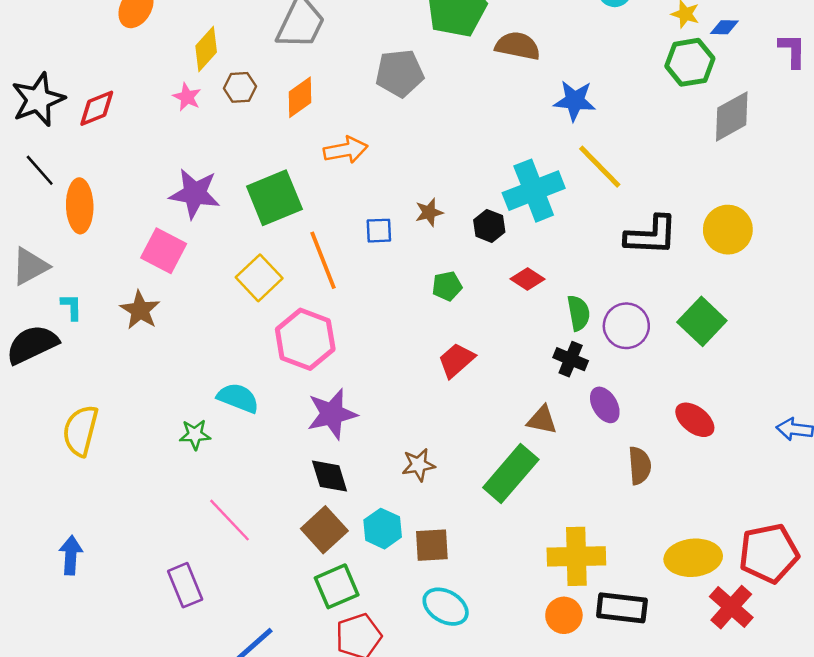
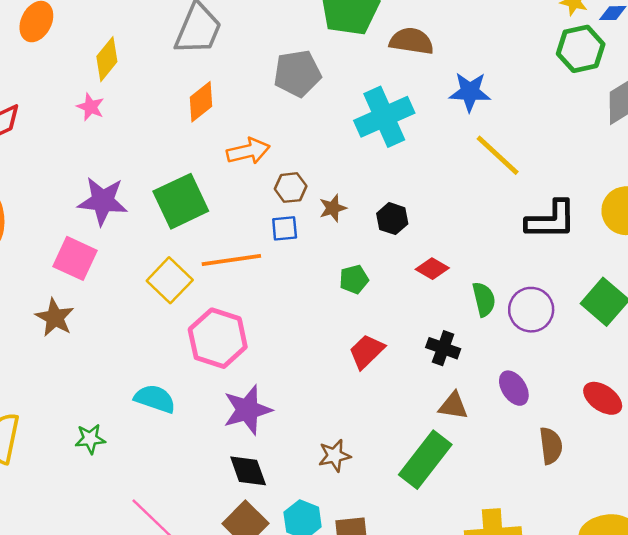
brown hexagon: (240, 87) -> (291, 188), moved
cyan cross: (534, 191) -> (384, 117), moved
orange line: (323, 260) -> (231, 260), turned -74
black cross: (571, 359) -> (443, 348), moved
green star: (195, 435) -> (90, 439), moved

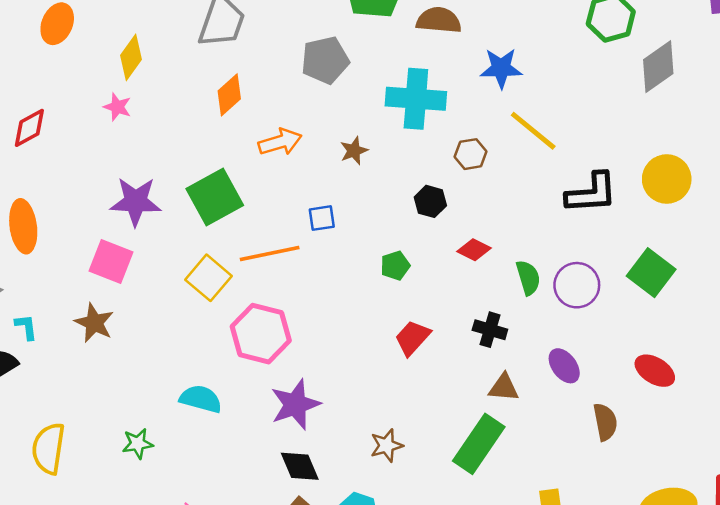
cyan cross: (384, 117) -> (416, 99), turned 32
brown hexagon: (291, 188) -> (471, 154), moved
brown star: (333, 208) -> (354, 151), moved

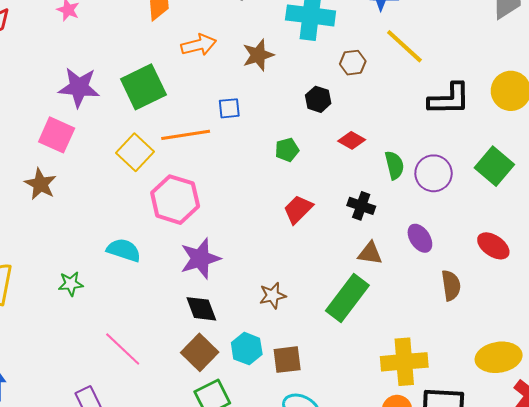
brown star: (354, 151) -> (258, 55), size x1.4

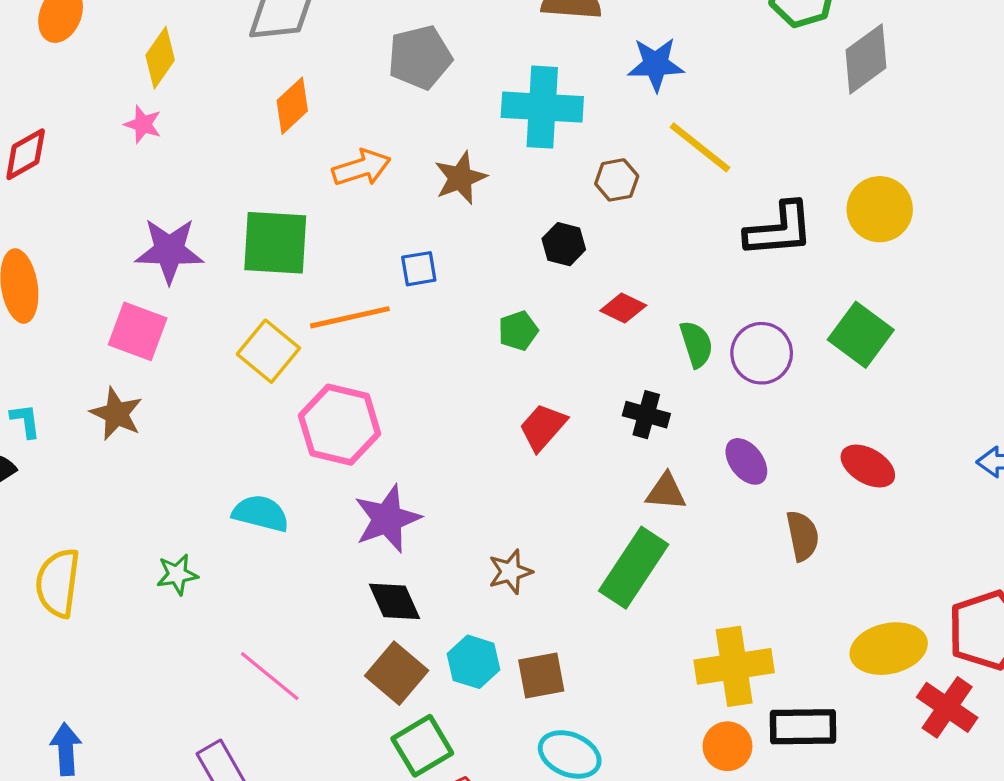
green square: (143, 87) -> (275, 243), turned 33

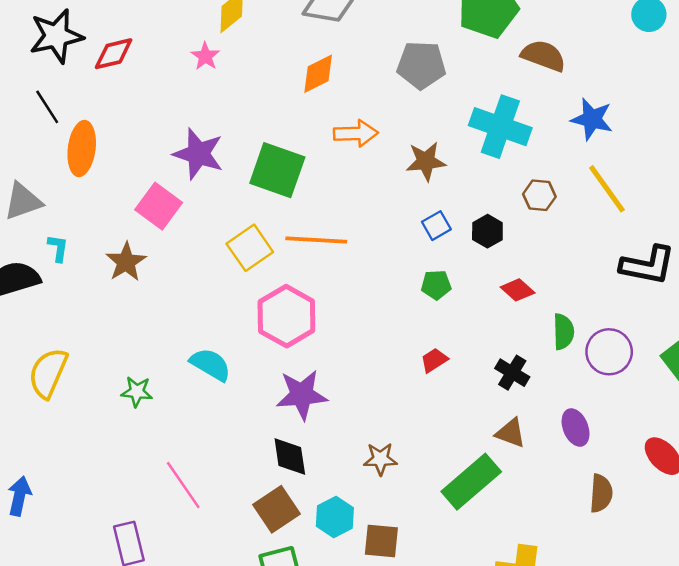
blue square: (419, 269) -> (436, 226), moved, turned -36
red trapezoid: (543, 427) -> (434, 360), size x0.7

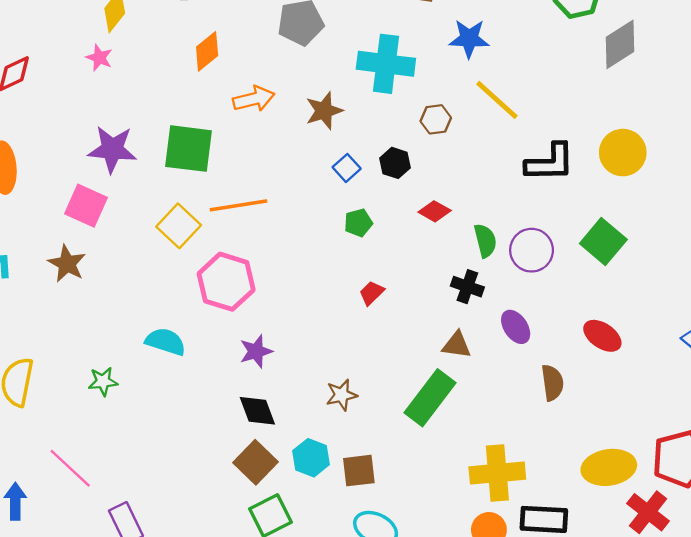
black cross: (512, 373) -> (467, 287), moved
purple star: (302, 395) -> (256, 351), size x0.7
pink line: (183, 485) -> (70, 468), moved

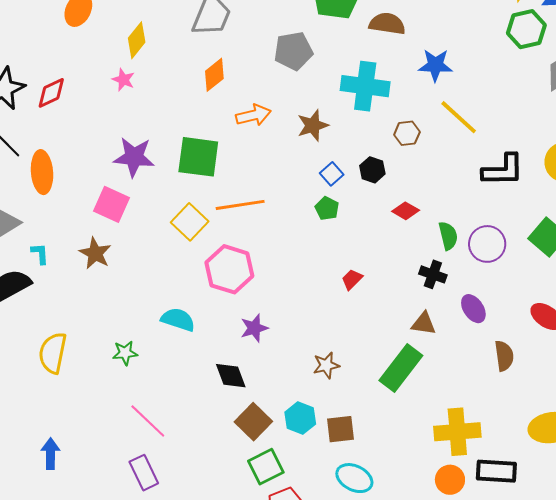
green pentagon: (358, 223) -> (327, 208), moved, turned -30
black diamond: (257, 411) -> (231, 376), moved
pink line: (70, 468) -> (148, 421), moved

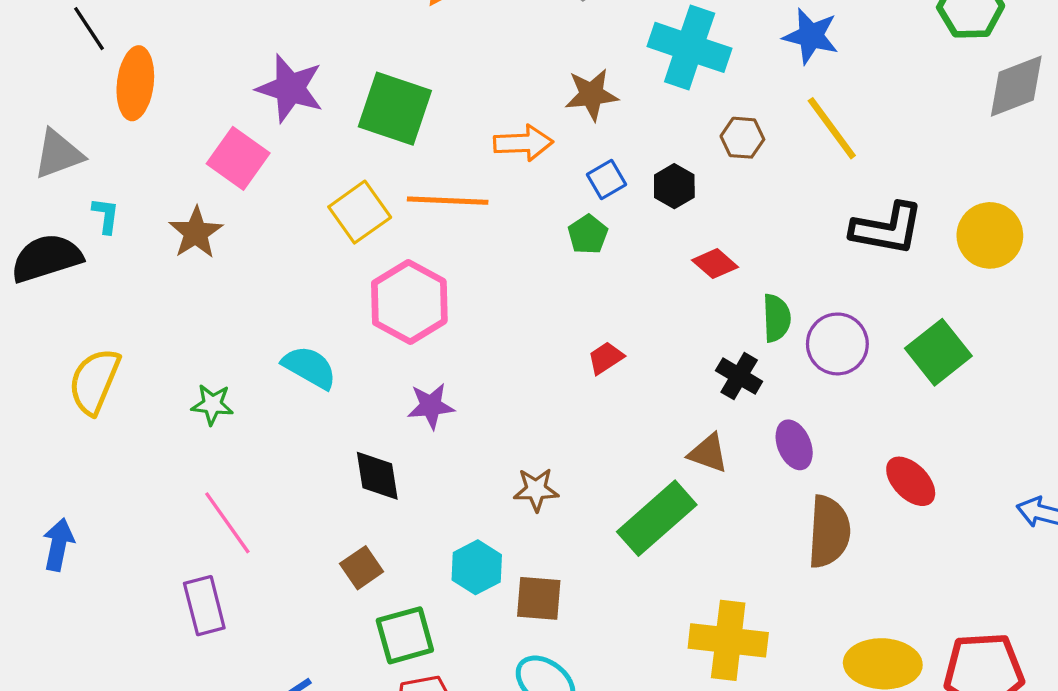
orange arrow: (253, 115) -> (523, 143), moved
brown semicircle: (504, 356) -> (829, 532), size x1.4
brown square: (253, 422) -> (362, 568), moved, size x0.7

